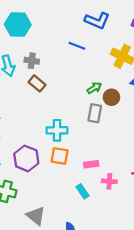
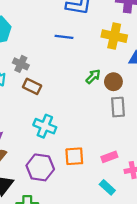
gray cross: (32, 61) -> (21, 64), turned 32
gray rectangle: (95, 113) -> (118, 107), moved
cyan cross: (57, 130) -> (45, 126), moved, turned 36

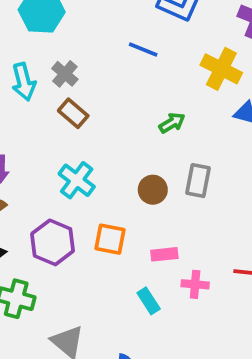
brown circle: (113, 82) -> (153, 190), moved

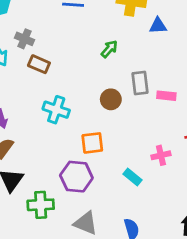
purple hexagon: (53, 242) -> (76, 177), moved
pink rectangle: (164, 254) -> (166, 96), moved, turned 30

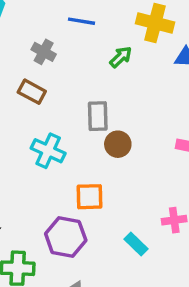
gray cross: (24, 39) -> (44, 52), moved
green arrow: (109, 49) -> (121, 57), moved
gray rectangle: (140, 83) -> (98, 116), moved

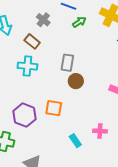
green arrow: (121, 57) -> (79, 22), moved
cyan cross: (48, 151) -> (27, 66), moved, turned -30
purple hexagon: (66, 237) -> (24, 115), moved

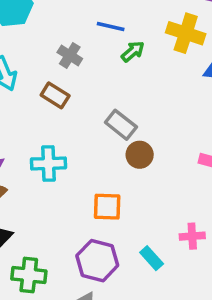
gray rectangle: (67, 63) -> (121, 125), turned -54
cyan cross: (27, 66) -> (48, 163), moved
purple hexagon: (24, 115) -> (97, 261), moved

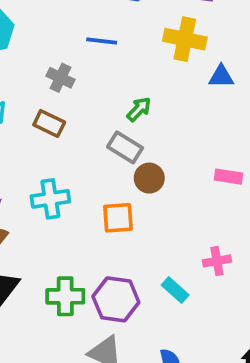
green arrow: (133, 51) -> (139, 109), moved
orange square: (107, 207) -> (118, 218), moved
green cross: (29, 275) -> (65, 296), moved

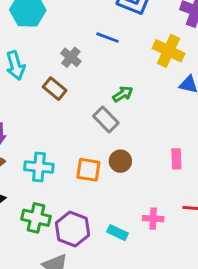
pink rectangle: (229, 177) -> (176, 159), turned 66
brown circle: (149, 178) -> (120, 161), moved
cyan cross: (50, 199) -> (39, 167), moved
cyan rectangle: (175, 290) -> (117, 233), turned -30

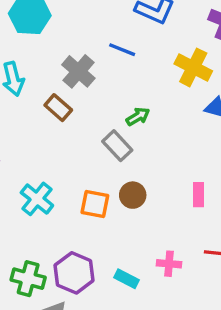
gray cross: (71, 57) -> (78, 71), size x1.4
cyan cross: (39, 167) -> (37, 199), turned 32
green cross: (36, 218) -> (28, 279), moved

